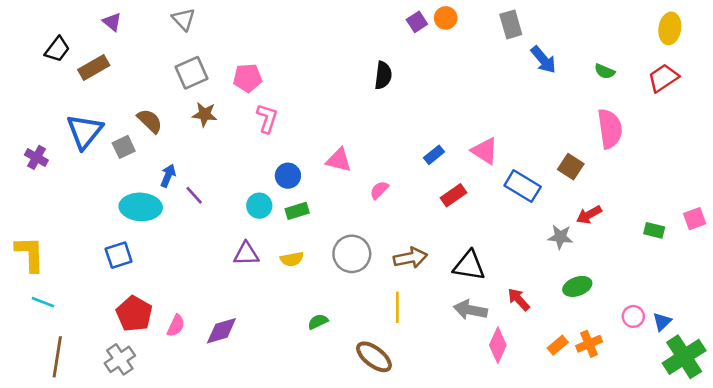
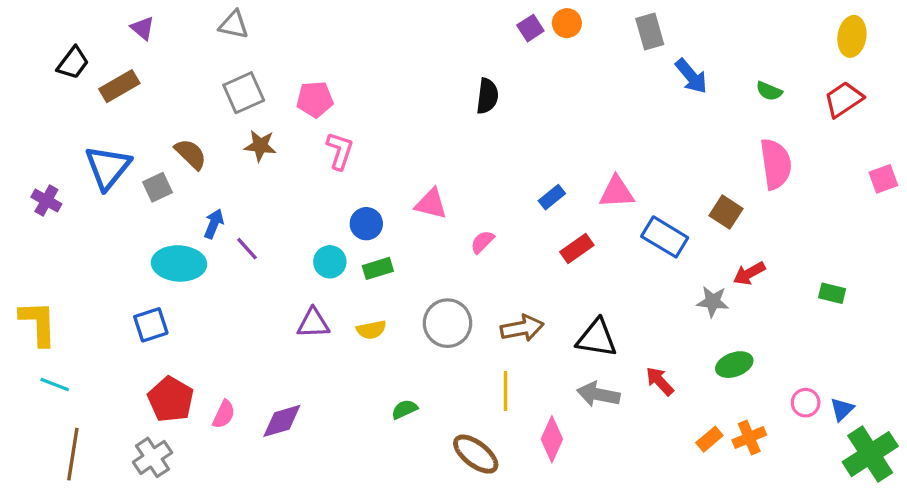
gray triangle: (184, 19) -> (234, 25), turned -35
pink triangle: (485, 151) -> (617, 192), turned -36
pink square: (695, 219) -> (883, 179), moved
pink diamond: (498, 345) -> (552, 439), moved

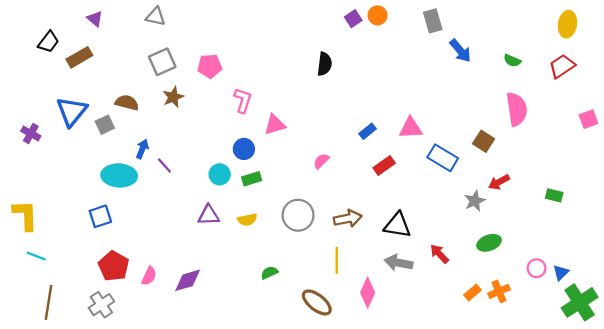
brown star: (260, 146) -> (173, 97), turned -30
pink L-shape: (340, 151) -> (243, 100), moved
brown semicircle: (191, 154) -> (127, 103), turned -30
pink triangle: (431, 204) -> (275, 125), moved, turned -30
gray star: (713, 302) -> (475, 201), turned -30

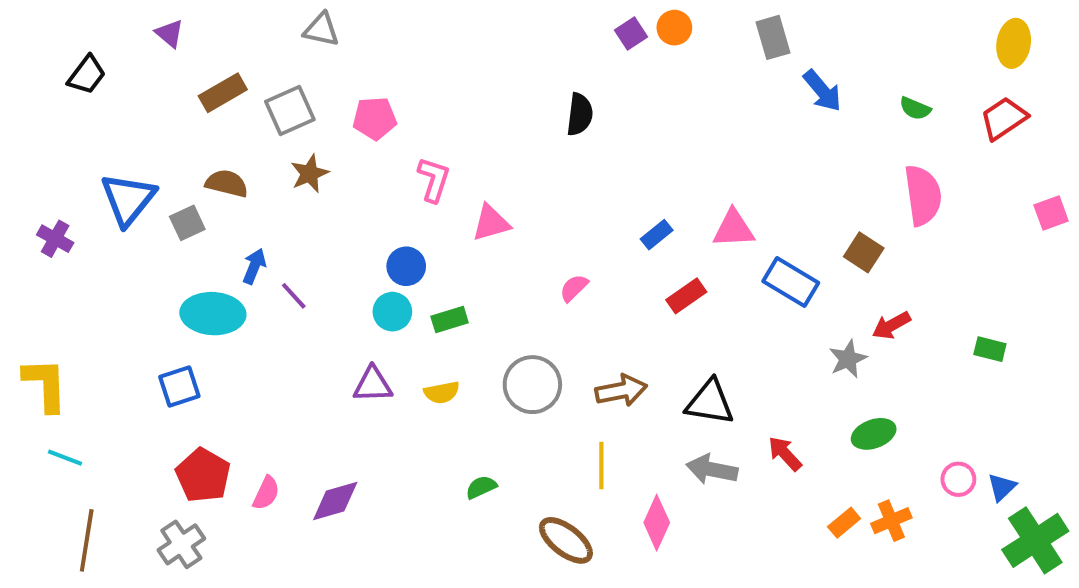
gray triangle: (156, 16) -> (321, 30), moved
brown rectangle: (79, 57) -> (223, 93), moved
blue circle: (244, 149) -> (406, 266), moved

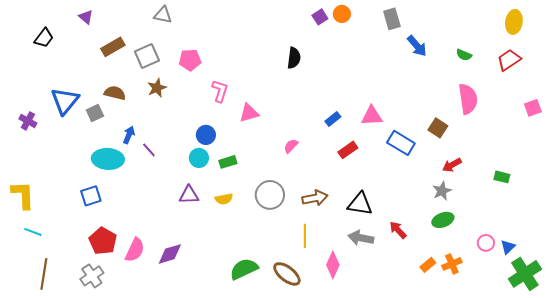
gray star: (848, 359) -> (442, 191), moved
green semicircle: (481, 487) -> (244, 269), moved, size x1.8
pink semicircle: (266, 493) -> (135, 250), size x1.4

